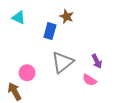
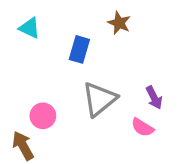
brown star: (67, 16) -> (119, 23), moved

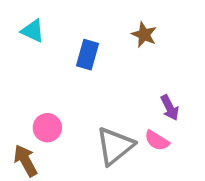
brown star: (119, 23) -> (144, 35), moved
gray triangle: (99, 99) -> (115, 146), moved

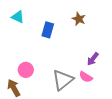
purple arrow: (170, 108) -> (93, 59), turned 64

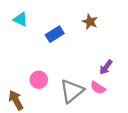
blue rectangle: (48, 30) -> (55, 34), turned 42
pink circle: (26, 70) -> (39, 80), moved

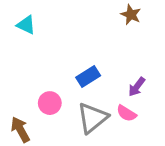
brown star: (90, 22) -> (131, 15), moved
blue rectangle: (55, 34) -> (88, 77), moved

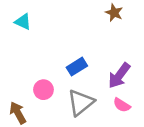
purple arrow: (137, 87) -> (119, 76), size x1.5
pink semicircle: (126, 113) -> (122, 105), moved

